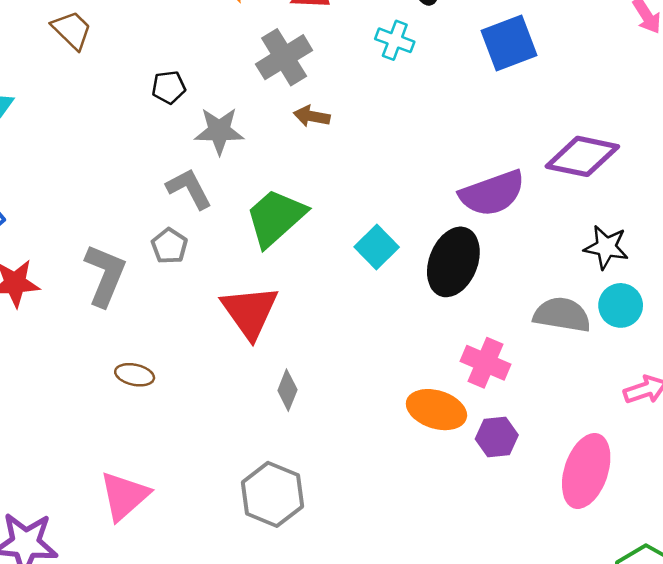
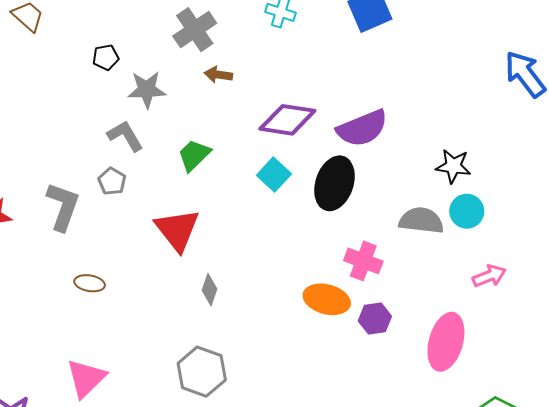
purple diamond: (582, 156) -> (287, 120), moved
green trapezoid: (276, 218) -> (194, 155), size x0.7

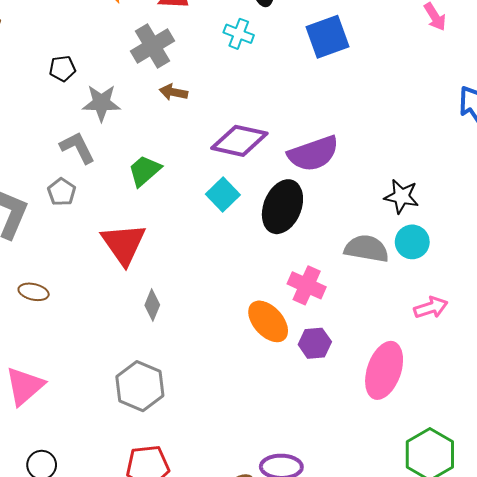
orange ellipse: (327, 299) -> (268, 321), turned 30

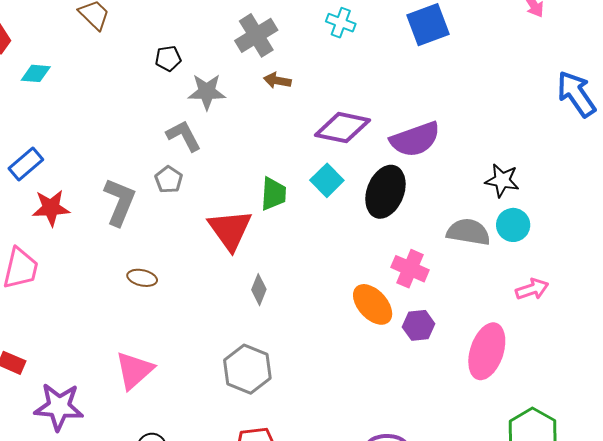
green trapezoid: (145, 171) -> (273, 194), moved, turned 135

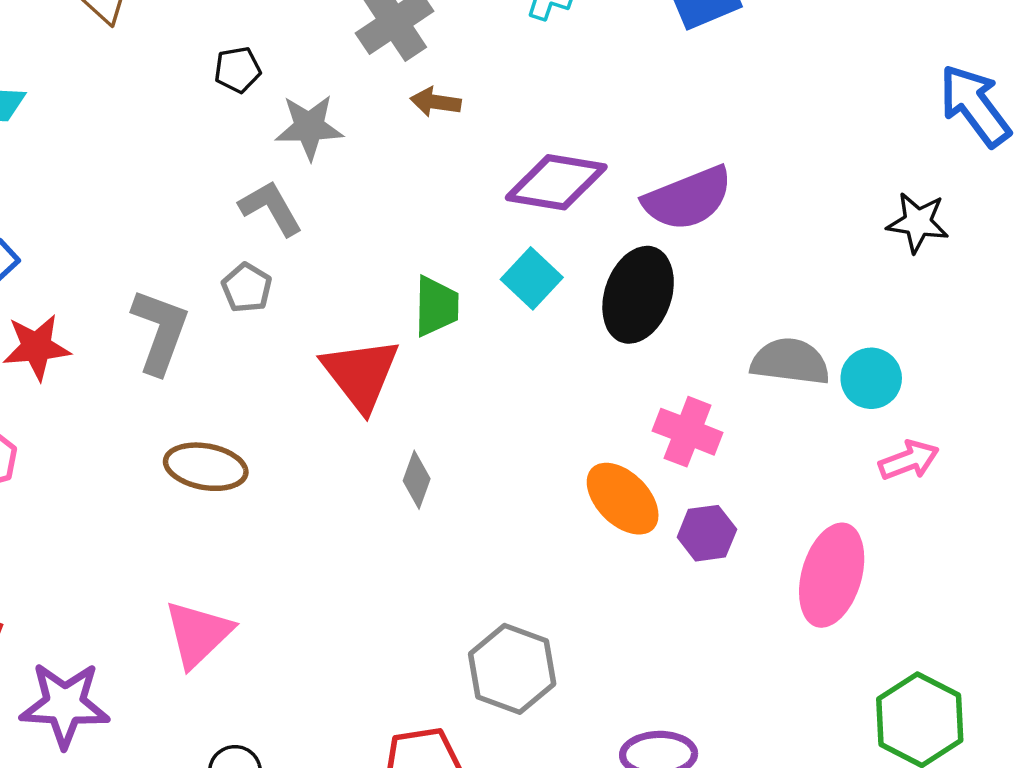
black star: (502, 180) -> (918, 222), moved
cyan circle: (513, 225) -> (871, 378), moved
brown ellipse: (142, 278) -> (206, 467), size x1.5
gray hexagon: (247, 369) -> (512, 669), moved

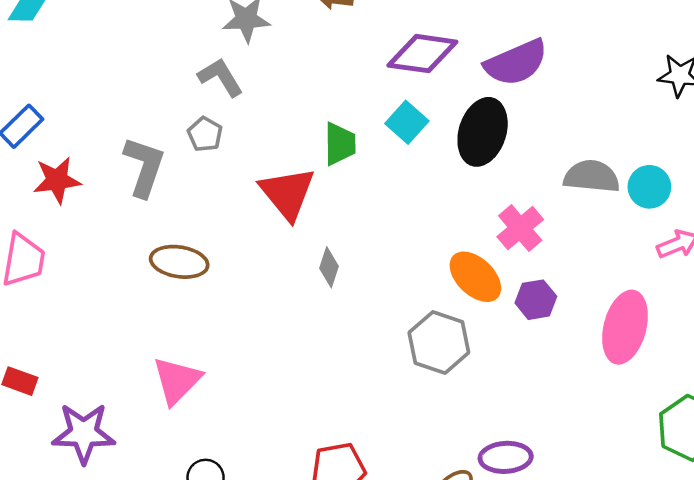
pink cross: (688, 432) -> (520, 228), turned 30
gray hexagon: (512, 669) -> (439, 343), moved

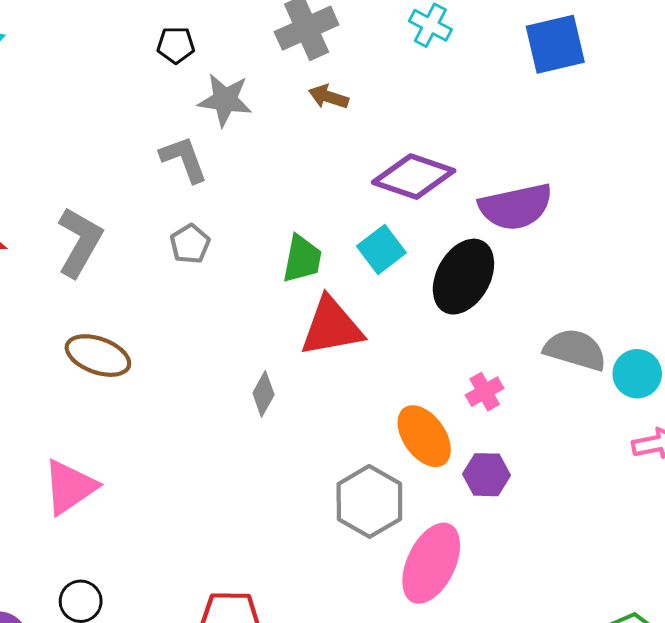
gray pentagon: (205, 134) -> (190, 244), moved
red triangle: (287, 193) -> (331, 327), moved, turned 48
pink cross: (520, 228) -> (485, 392), size x0.7
pink ellipse: (625, 327) -> (431, 563), moved

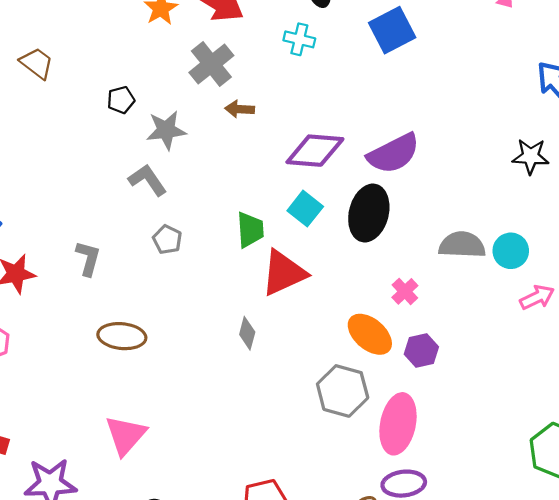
gray L-shape: (80, 242) -> (88, 258), size x0.7

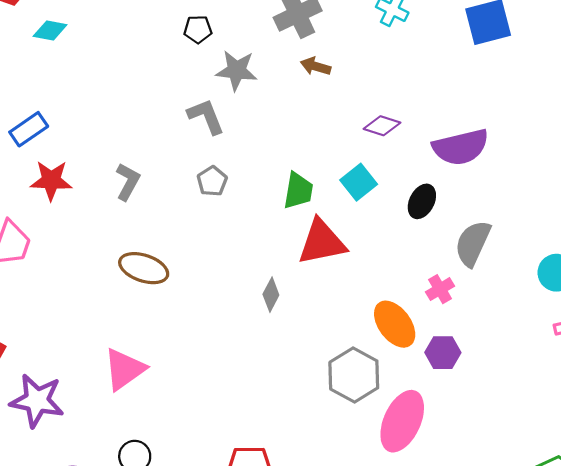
purple diamond: (315, 151) -> (382, 126), size x0.6
black ellipse: (369, 213) -> (422, 201), size x0.6
gray semicircle: (462, 245) -> (473, 243), moved, turned -81

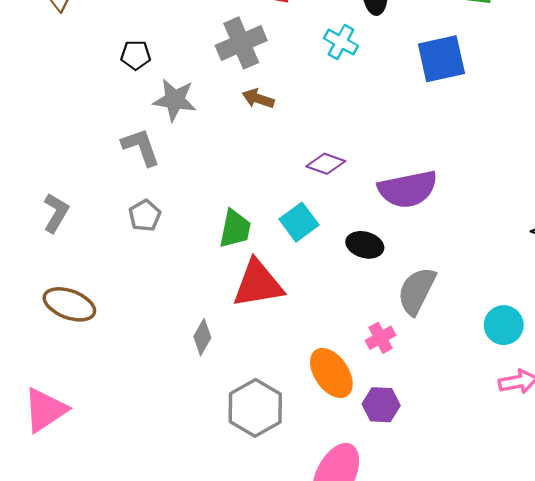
black ellipse: (422, 201) -> (365, 245), turned 76
gray hexagon: (354, 375) -> (255, 408), moved

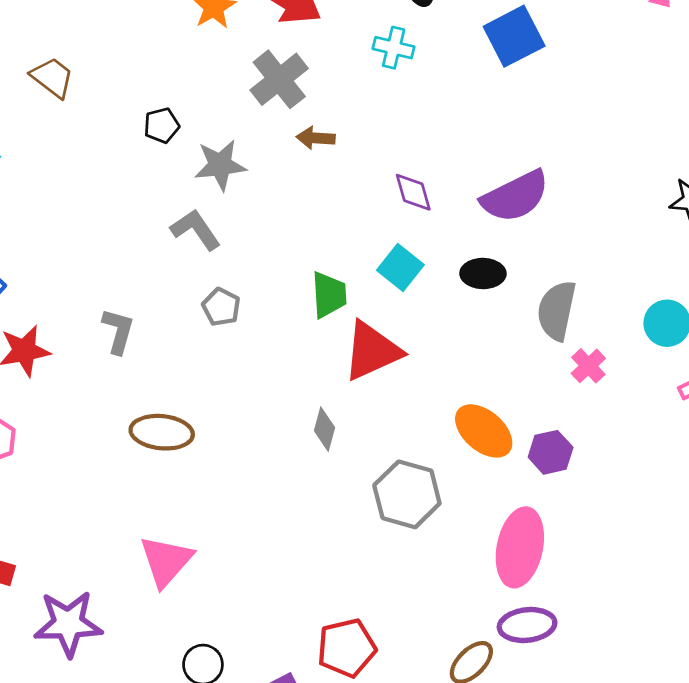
purple diamond: (326, 164) -> (413, 192), turned 69
pink cross: (380, 338) -> (588, 366), moved

